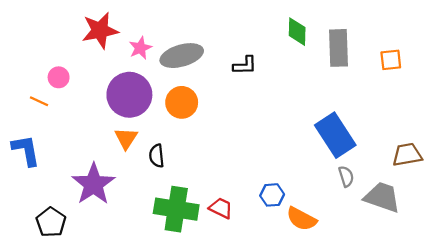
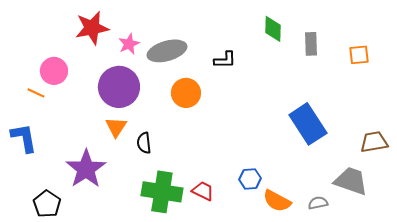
gray rectangle: (339, 48) -> (311, 44), size x0.7
pink circle: (59, 77) -> (54, 71), size x1.4
orange circle: (182, 102) -> (186, 93), moved
gray semicircle: (346, 176) -> (318, 203), moved, turned -84

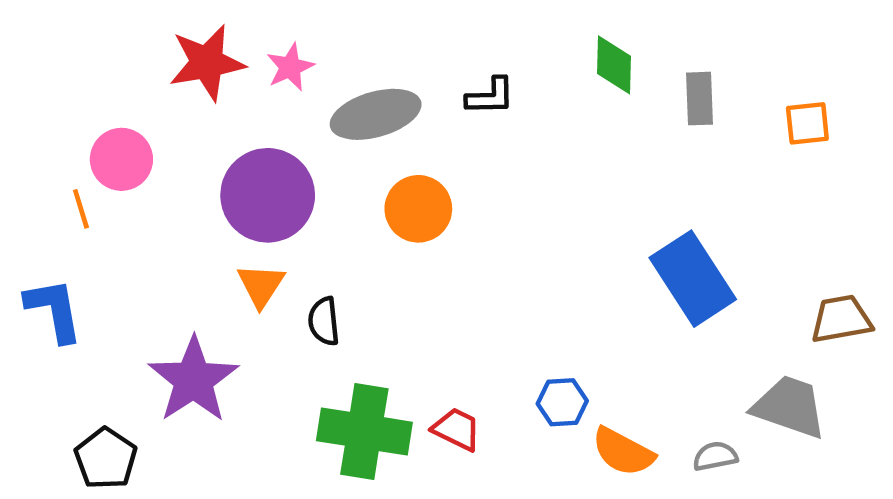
pink star: (129, 44) -> (290, 67), moved
black L-shape: (225, 60) -> (490, 96), moved
orange line: (36, 93) -> (81, 209), turned 48

